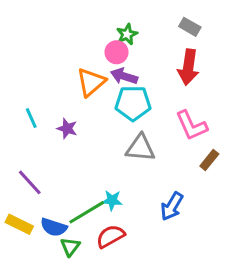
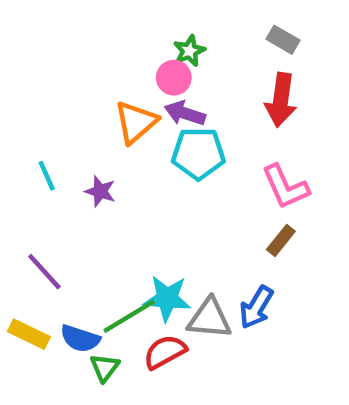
gray triangle: (140, 148) -> (209, 318), moved
brown rectangle: (209, 160) -> (281, 240), moved
cyan star: (112, 200) -> (167, 298), size x1.5

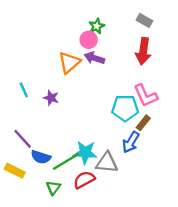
cyan pentagon: (198, 153) -> (125, 108), moved
blue arrow: (256, 307) -> (131, 142), moved
blue semicircle: (80, 339) -> (41, 157), moved

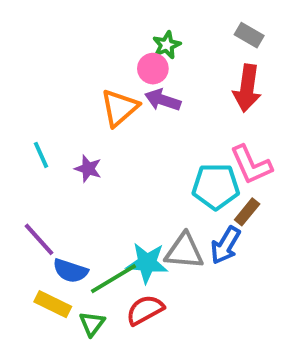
gray triangle: (107, 163) -> (184, 251), moved
yellow rectangle: (15, 171) -> (53, 304), moved

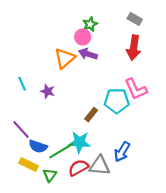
brown rectangle: (247, 212) -> (91, 115), moved
blue arrow: (226, 245) -> (122, 152), moved
gray triangle: (184, 251) -> (100, 166), moved

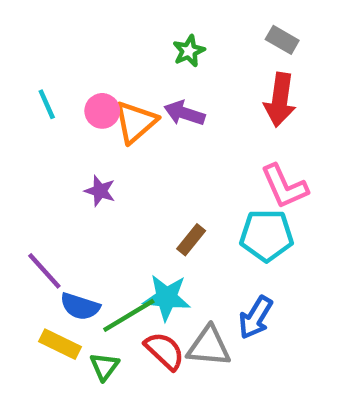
pink circle: (83, 37) -> (102, 111), moved
cyan line: (22, 84) -> (47, 104), moved
cyan pentagon: (117, 101) -> (267, 235), moved
red semicircle: (78, 168) -> (164, 351), turned 72

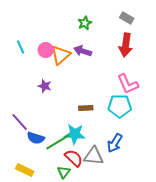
brown rectangle: (191, 240) -> (86, 108), turned 48
yellow rectangle: (60, 344) -> (25, 170), moved
green triangle: (104, 366) -> (64, 172), moved

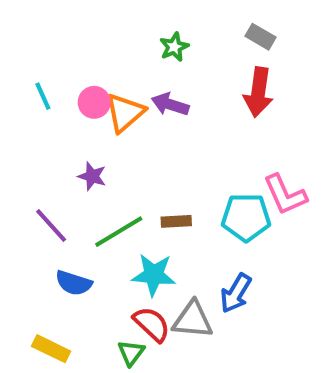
pink L-shape: (128, 84) -> (285, 195), moved
purple line: (20, 122) -> (51, 226), moved
green line: (58, 142) -> (119, 232), moved

